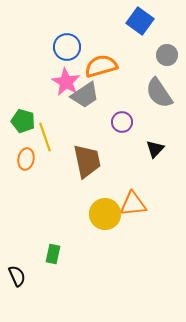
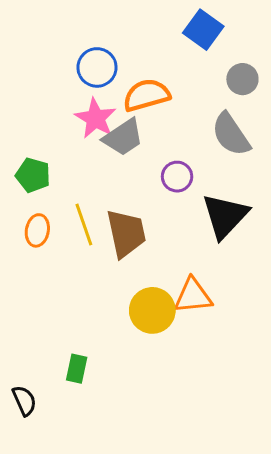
yellow line: (45, 137) -> (84, 225), moved
black triangle: (155, 149) -> (225, 216), size x1.8

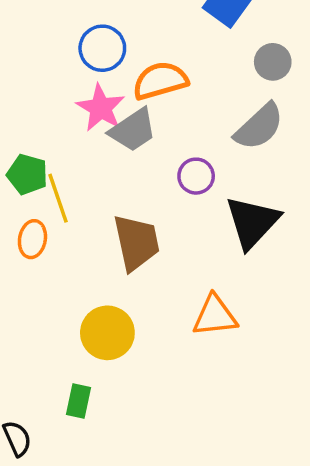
gray semicircle: (231, 134) -> (259, 127), turned -99
yellow line: (84, 225) -> (58, 198), moved
yellow circle: (152, 310) -> (107, 333), moved

